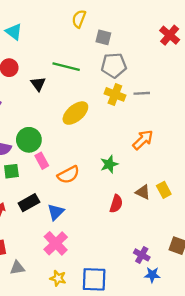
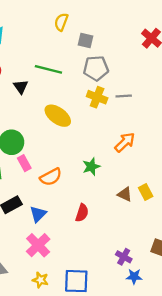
yellow ellipse: (75, 113) -> (58, 116), turned 76
red semicircle: (116, 204) -> (82, 213), moved

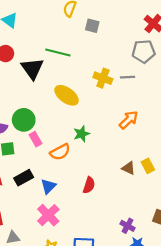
gray pentagon: (96, 68) -> (144, 51), moved
black triangle: (21, 87) -> (32, 69), size x1.6
green star: (91, 167) -> (81, 134), moved

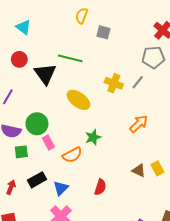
gray line: (128, 77) -> (138, 82), turned -48

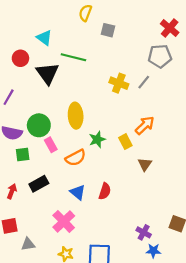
cyan triangle: (23, 27) -> (44, 38), moved
yellow ellipse: (78, 100) -> (76, 116), moved, turned 50
yellow rectangle: (157, 168) -> (125, 142), moved
brown triangle: (139, 171) -> (145, 164), moved, turned 40
blue triangle: (61, 188) -> (78, 192), moved, turned -35

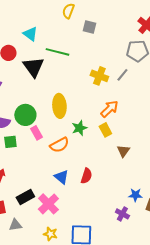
orange arrow: (145, 125) -> (109, 109), moved
black rectangle: (39, 184) -> (25, 197), moved
blue star: (153, 251) -> (135, 195), moved

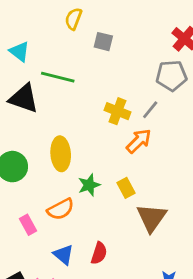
black triangle: (33, 67) -> (24, 98), turned -35
orange arrow: (109, 109) -> (139, 141), moved
pink rectangle: (36, 133) -> (28, 225), moved
brown triangle: (123, 151) -> (152, 218), size x1.6

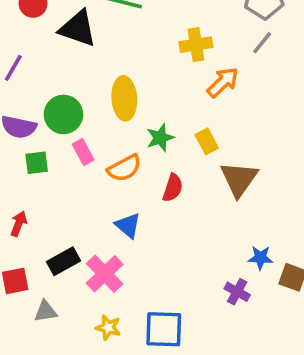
gray line: (150, 110) -> (262, 43), moved
yellow cross: (117, 111) -> (196, 45), turned -30
pink rectangle: (28, 225) -> (83, 152), moved
red semicircle: (99, 253) -> (173, 188), moved

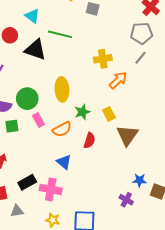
pink cross: (105, 274) -> (51, 189), turned -35

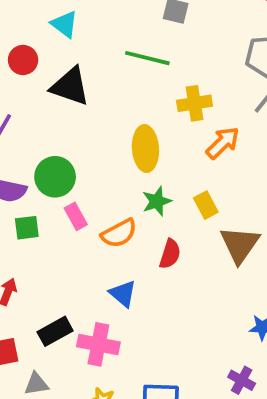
green line: (60, 34) -> (147, 58), moved
yellow ellipse: (62, 89) -> (145, 149), moved
purple cross: (126, 200) -> (242, 380), moved

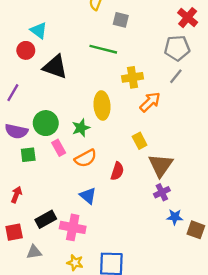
cyan triangle: (64, 24) -> (39, 30), moved
green star: (157, 201) -> (81, 128), moved
purple cross: (242, 380) -> (162, 192), moved, turned 35

